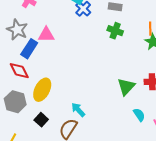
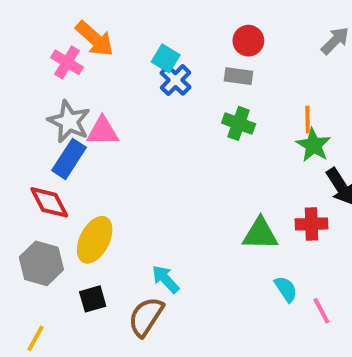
gray star: (17, 30) -> (69, 121), moved
green triangle: (126, 87) -> (260, 234), turned 48
black square: (41, 120) -> (93, 299), turned 32

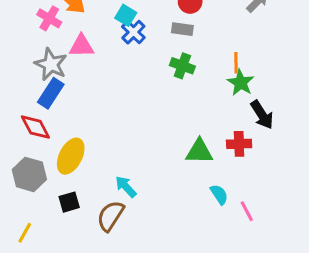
pink triangle: (103, 131) -> (81, 46), moved

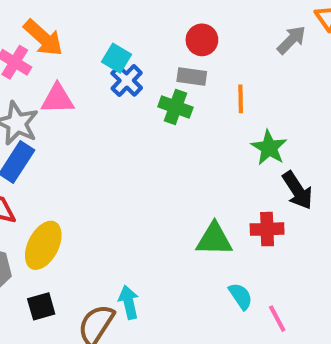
orange line: (236, 63) -> (241, 99), moved
green cross: (182, 66) -> (175, 107), moved
cyan arrow: (126, 187) -> (129, 302), moved, turned 30

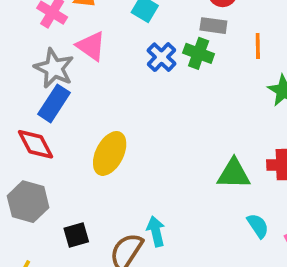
blue cross: (127, 81) -> (161, 57), moved
pink triangle: (57, 99) -> (91, 46), turned 36
yellow ellipse: (43, 245) -> (110, 153), moved

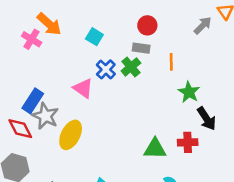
pink triangle: (91, 46) -> (83, 88), moved
green cross: (199, 53) -> (131, 67), turned 30
gray star: (54, 68) -> (45, 116), moved

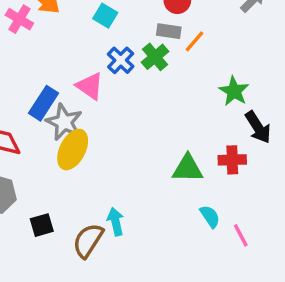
orange line: (171, 62) -> (194, 41), moved, turned 42
blue rectangle: (33, 101) -> (43, 103), moved
gray star: (45, 116) -> (64, 122), moved

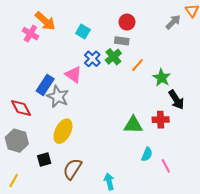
orange line: (194, 41) -> (137, 65), moved
yellow ellipse: (73, 150) -> (63, 131), moved
cyan semicircle: (210, 216) -> (147, 154), turned 56
cyan arrow: (116, 222) -> (109, 182), moved

